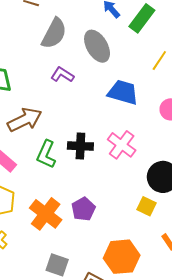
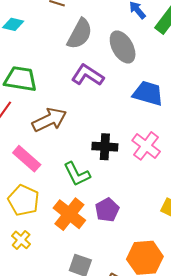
purple L-shape: (62, 75) -> (88, 75), size x1.4
green L-shape: (46, 154) -> (77, 174), moved, turned -52

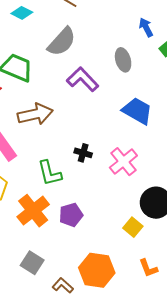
gray semicircle: (80, 34) -> (62, 42), moved
gray ellipse: (123, 47) -> (123, 60), size x0.7
black cross: (105, 147) -> (83, 153), size x0.7

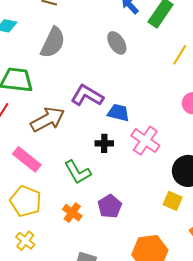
purple L-shape: (83, 79) -> (87, 96), moved
blue trapezoid: (137, 111) -> (118, 113), moved, size x0.7
orange cross: (33, 211) -> (72, 213), size x0.6

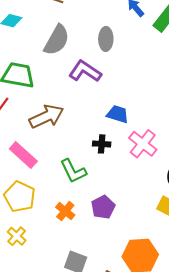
gray ellipse: (117, 43) -> (106, 39), moved, turned 30
purple L-shape: (87, 96) -> (85, 71), moved

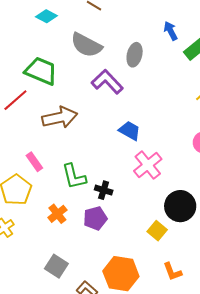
gray semicircle: (57, 40) -> (86, 45), turned 76
black cross: (102, 144) -> (104, 190), moved
pink rectangle: (23, 155) -> (34, 162), moved, size x0.7

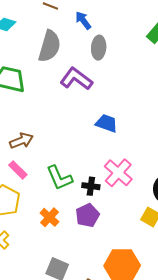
blue arrow: (171, 31) -> (83, 20), moved
gray semicircle: (86, 45) -> (49, 46), turned -92
brown arrow: (60, 117) -> (21, 141), moved, size x0.7
pink cross: (148, 165) -> (118, 173), moved

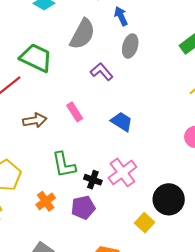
purple L-shape: (76, 79) -> (102, 72), size x0.7
pink rectangle: (18, 170) -> (75, 112), moved

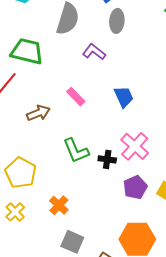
blue trapezoid: (122, 122) -> (124, 97), turned 45
orange cross: (46, 201) -> (59, 205), moved
purple pentagon: (83, 207) -> (135, 187), moved

